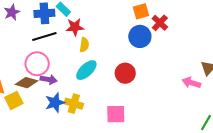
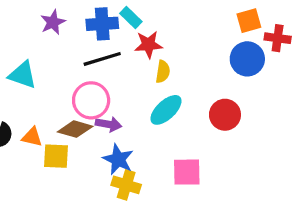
red cross: (160, 23) -> (278, 38), turned -35
yellow square: (14, 100) -> (56, 156), turned 30
blue star: (55, 103) -> (118, 159), turned -30
yellow cross: (74, 104) -> (126, 185), moved
pink square: (116, 114) -> (187, 172), moved

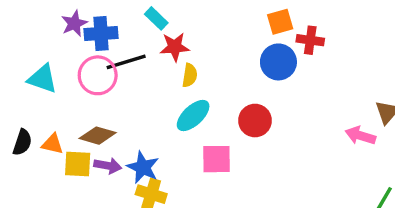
blue cross: (102, 24) -> (101, 33), moved
pink circle: (91, 100) -> (98, 75), moved
purple arrow: (109, 124) -> (108, 166), moved
pink square: (187, 172) -> (216, 159), moved

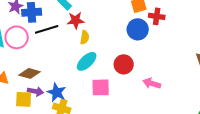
pink circle: (98, 75) -> (17, 37), moved
pink arrow: (360, 136) -> (152, 83), moved
yellow square: (78, 164) -> (24, 99), moved

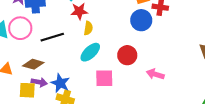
black line: (47, 29) -> (52, 37), moved

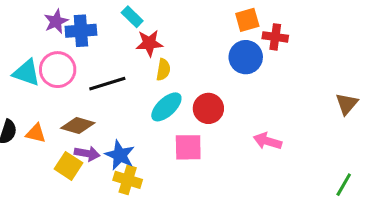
red circle: (127, 55) -> (208, 108), moved
yellow square: (27, 90) -> (68, 166), turned 30

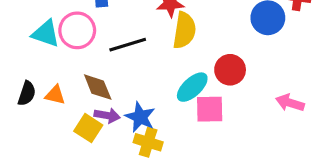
yellow semicircle: (163, 70) -> (184, 30), size x1.6
cyan ellipse: (166, 107) -> (192, 87), moved
brown diamond: (78, 126) -> (98, 87), turned 52

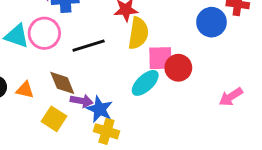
pink arrow: (290, 103) -> (231, 97), turned -50
pink square: (210, 109) -> (160, 58), moved
purple arrow: (107, 115) -> (82, 101), moved

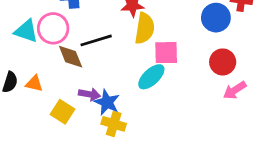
red circle: (178, 68) -> (223, 62), moved
brown diamond: (62, 83) -> (71, 57), moved

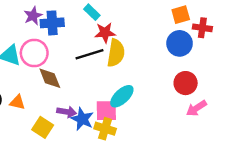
black line: (96, 40) -> (89, 54), moved
pink square: (166, 53) -> (106, 111), moved
yellow cross: (114, 124) -> (105, 129), moved

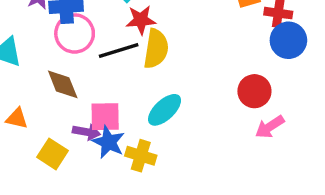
blue circle: (180, 43) -> (288, 40), moved
pink circle: (34, 53) -> (75, 33), moved
pink square: (106, 111) -> (105, 117), moved

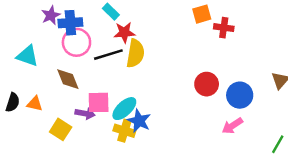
blue circle: (288, 40) -> (240, 95), moved
cyan ellipse: (165, 110) -> (124, 109), moved
pink arrow: (270, 127) -> (232, 126), moved
blue star: (109, 142) -> (139, 121), moved

